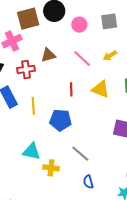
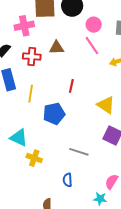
pink line: (82, 58) -> (92, 46), moved
yellow triangle: (101, 89) -> (106, 105), moved
blue pentagon: (60, 120) -> (54, 114), turned -30
gray line: (80, 154) -> (79, 152), moved, turned -36

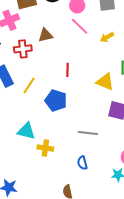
yellow line: (31, 94) -> (29, 85), turned 36
blue pentagon: (54, 114) -> (56, 100), turned -30

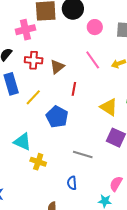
pink line: (80, 26) -> (93, 60), moved
brown triangle: (45, 35) -> (57, 67), moved, turned -35

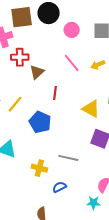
red cross: (34, 60) -> (20, 57), moved
yellow cross: (38, 162) -> (39, 168), moved
blue semicircle: (72, 183) -> (59, 187), turned 72

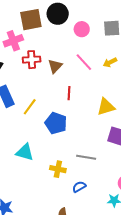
brown triangle: (37, 72) -> (55, 66), moved
yellow triangle: (91, 109) -> (106, 107), turned -42

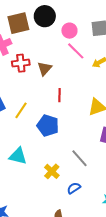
pink line: (84, 62) -> (76, 51), moved
gray line: (86, 157) -> (80, 158), turned 42
yellow cross: (58, 169) -> (52, 171), turned 35

